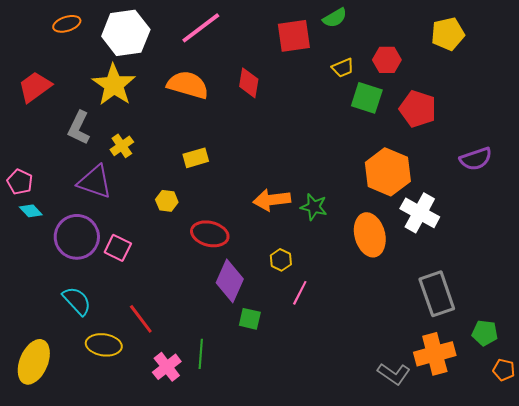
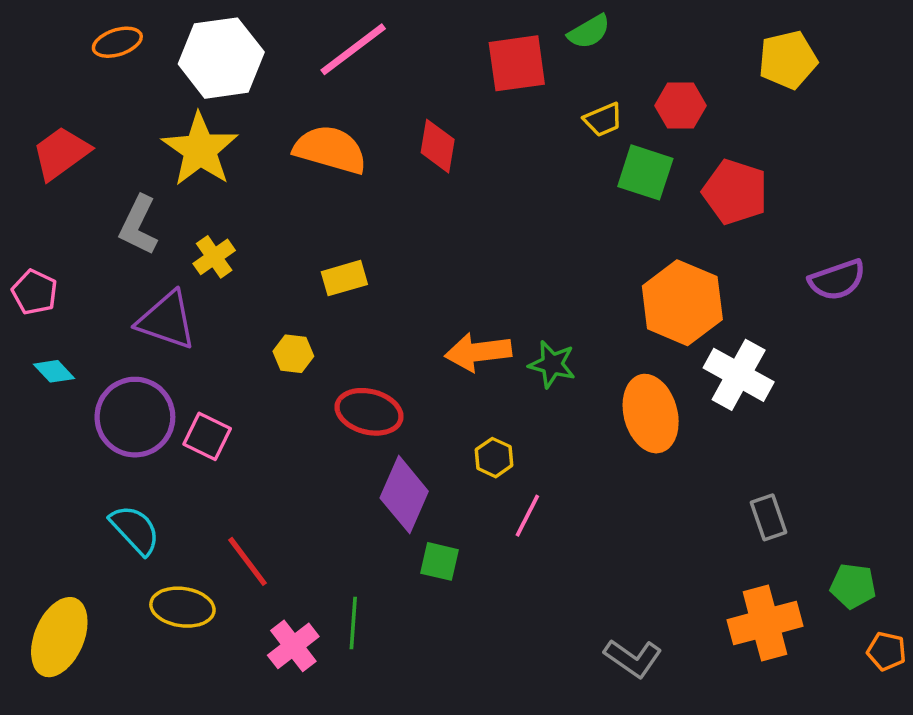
pink pentagon: (20, 182) -> (35, 292), moved
gray rectangle: (437, 294) -> (769, 517), size x0.6
gray L-shape: (394, 374) -> (633, 658), moved

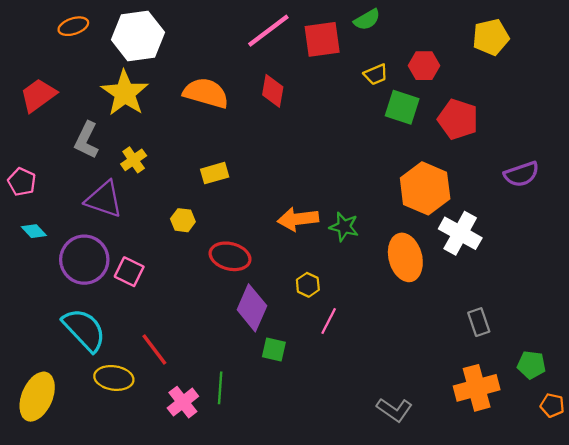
pink line: (353, 49) -> (268, 31), moved
cyan semicircle: (135, 530) -> (84, 330), size x1.4

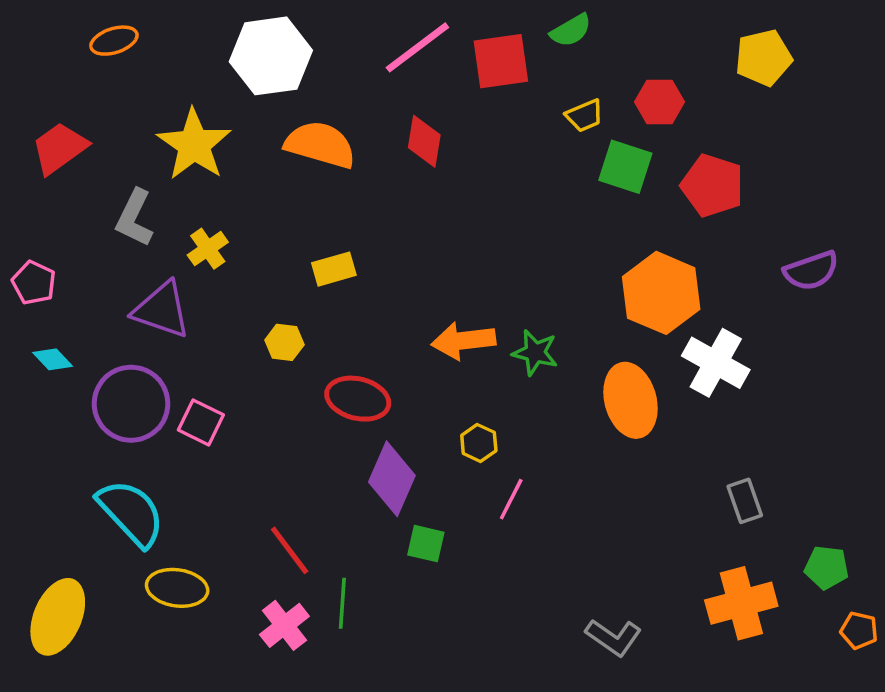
white hexagon: (138, 36) -> (271, 56), moved
red line: (154, 349) -> (290, 550), moved

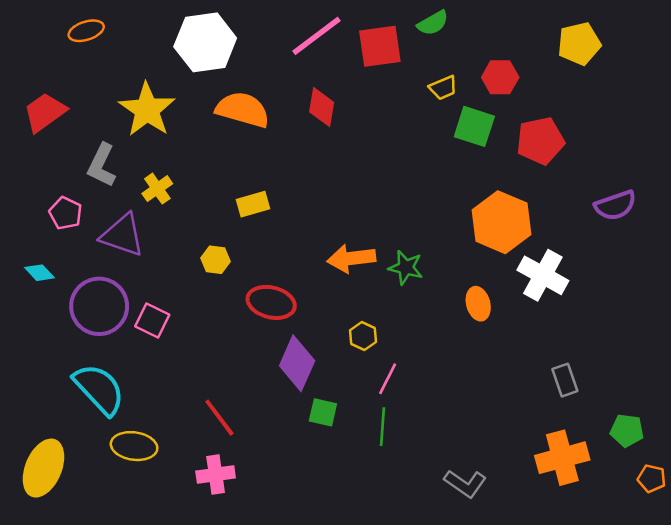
red pentagon: (712, 186) -> (540, 141), turned -30
pink pentagon: (34, 283) -> (65, 213), moved
orange ellipse: (631, 400) -> (478, 304), size x0.6
green line: (342, 603) -> (382, 427), moved
pink cross: (284, 625) -> (216, 475), turned 30

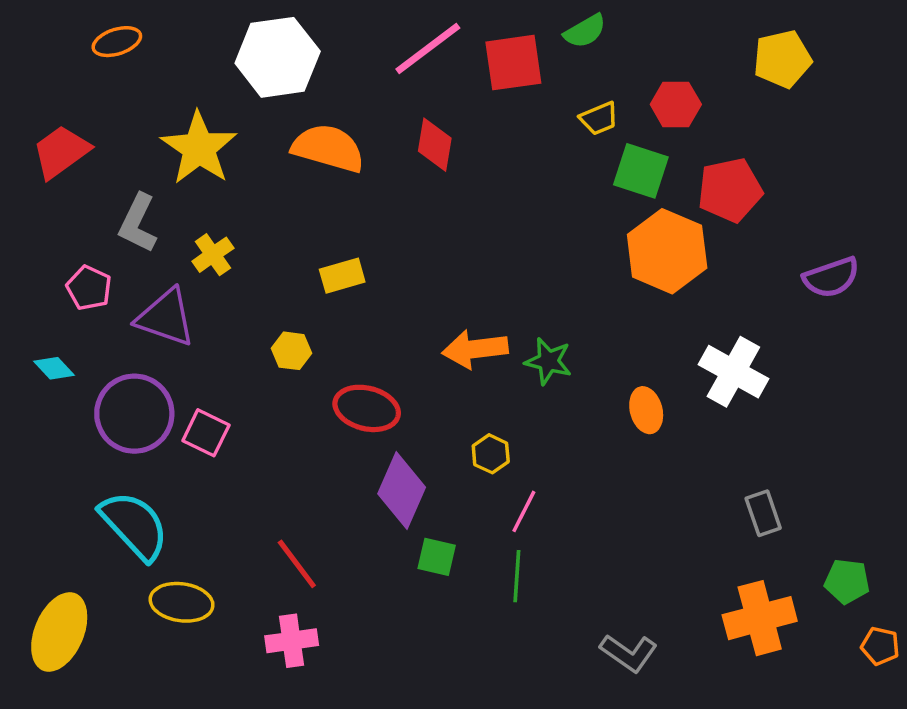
orange hexagon: (501, 222) -> (667, 251), moved

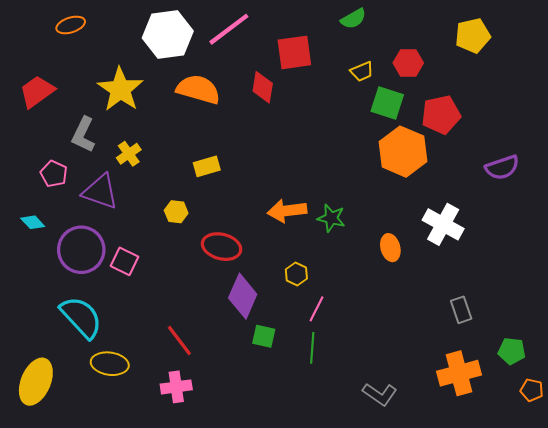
pink line: (428, 49) -> (229, 29), moved
red square: (513, 63) -> (294, 52), moved

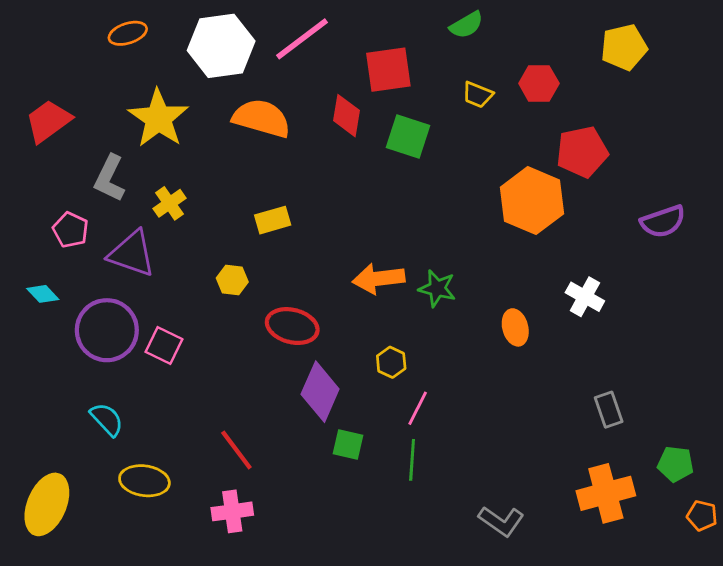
orange ellipse: (71, 25) -> (128, 33), moved
yellow trapezoid: (362, 71) -> (478, 95), turned 45
green square: (387, 103) -> (408, 136), moved
white cross: (443, 224) -> (585, 297), size x0.7
cyan semicircle: (81, 317) -> (107, 419), size x0.6

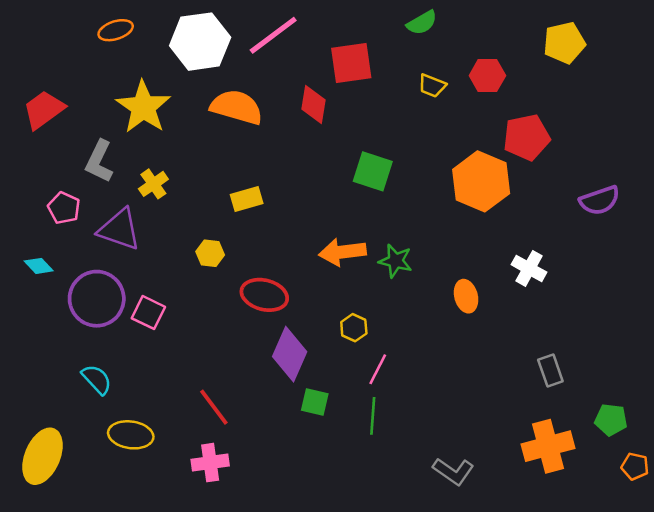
green square: (408, 136) -> (373, 171), moved

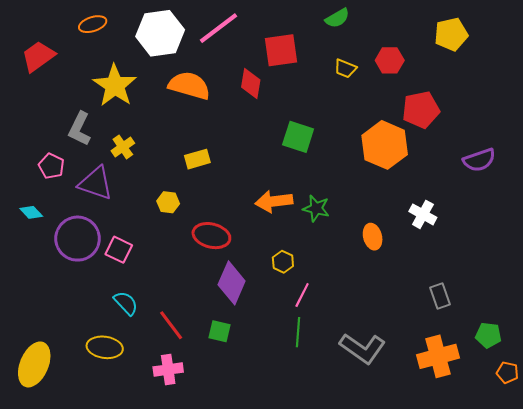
red trapezoid: (44, 110) -> (38, 56), moved
cyan semicircle: (97, 379) -> (126, 303), moved
green square: (315, 402) -> (220, 331), moved
gray L-shape: (453, 471) -> (362, 348), moved, size x1.4

